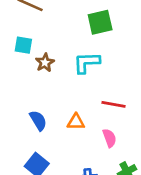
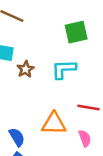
blue semicircle: (38, 120) -> (17, 137), moved
orange triangle: (76, 122) -> (54, 124), size x1.5

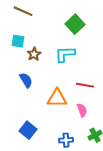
green square: (76, 32) -> (75, 24), turned -30
blue semicircle: (17, 137) -> (26, 80), moved

